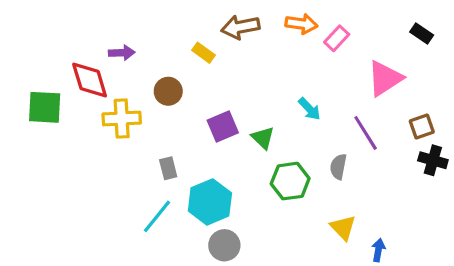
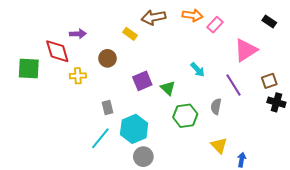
yellow cross: (122, 119) -> (78, 76), size x0.7

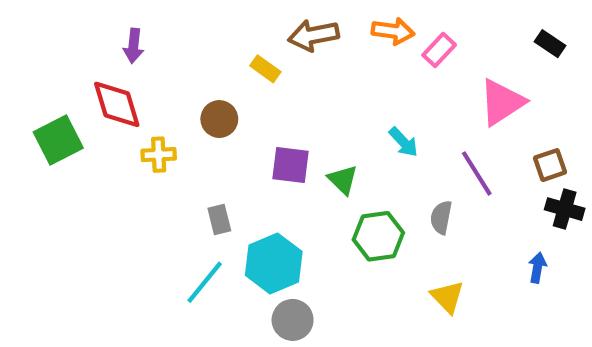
purple arrow: (78, 34) -> (134, 46), moved, turned 98
green square: (29, 69) -> (58, 140), turned -30
purple square: (142, 81) -> (290, 165), turned 30
blue arrow: (242, 160) -> (537, 268), moved

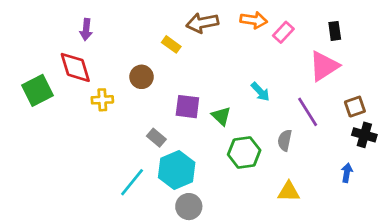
black rectangle: (550, 44) -> (335, 31), moved, turned 48
gray rectangle: (219, 219) -> (156, 138), moved, turned -36
yellow triangle: (447, 297) -> (289, 192), turned -45

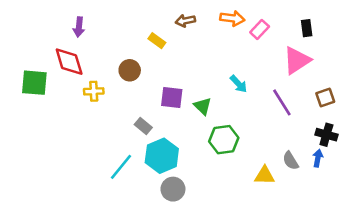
brown arrow: (202, 23) -> (185, 21), size x0.7
green square: (37, 90) -> (34, 83), turned 32
black cross: (364, 135) -> (326, 135), moved
gray semicircle: (285, 140) -> (291, 161), moved, turned -42

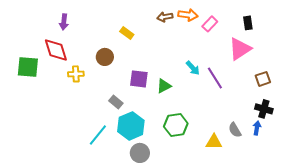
brown arrow: (185, 21) -> (165, 17), moved
purple line: (282, 102) -> (215, 78), moved
green triangle: (203, 106) -> (164, 86), turned 49
green hexagon: (224, 140) -> (176, 125), moved

